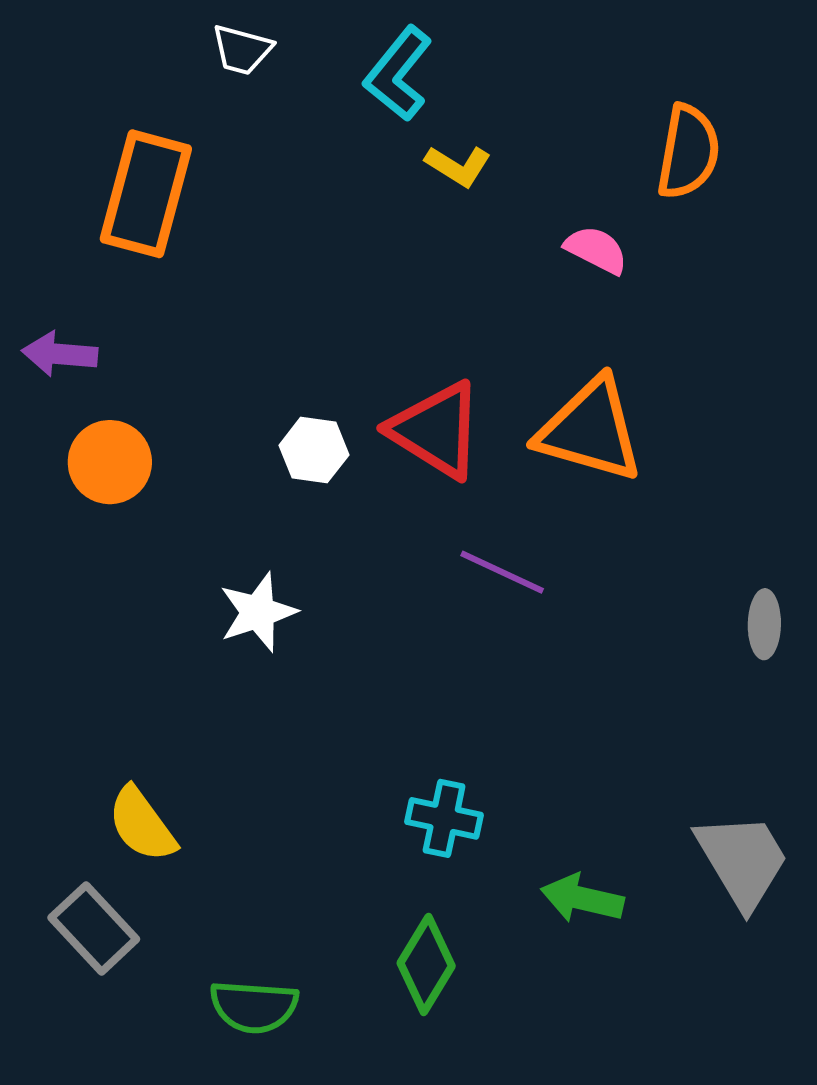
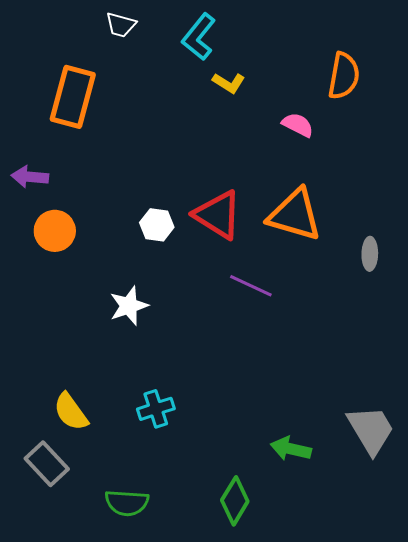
gray ellipse: (764, 624) -> (370, 254), moved
cyan cross: (444, 818) -> (156, 409), moved, turned -30
green diamond: (426, 964) -> (235, 501), moved

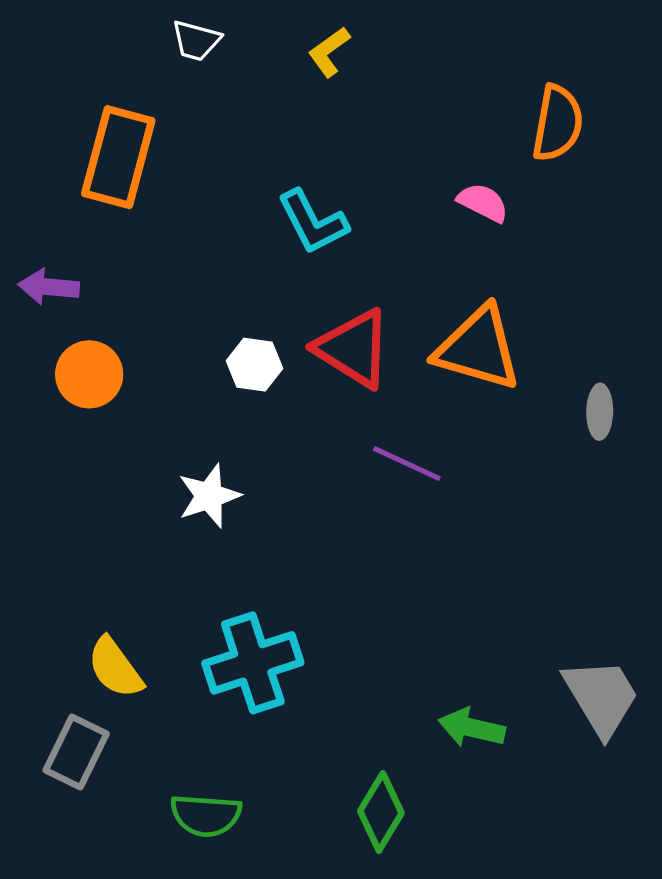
cyan L-shape: (199, 37) -> (313, 222), moved, turned -66
yellow L-shape: (229, 83) -> (329, 52), moved, turned 112
cyan cross: (156, 409) -> (253, 663), size x1.6
gray rectangle: (47, 464) -> (76, 752), turned 69

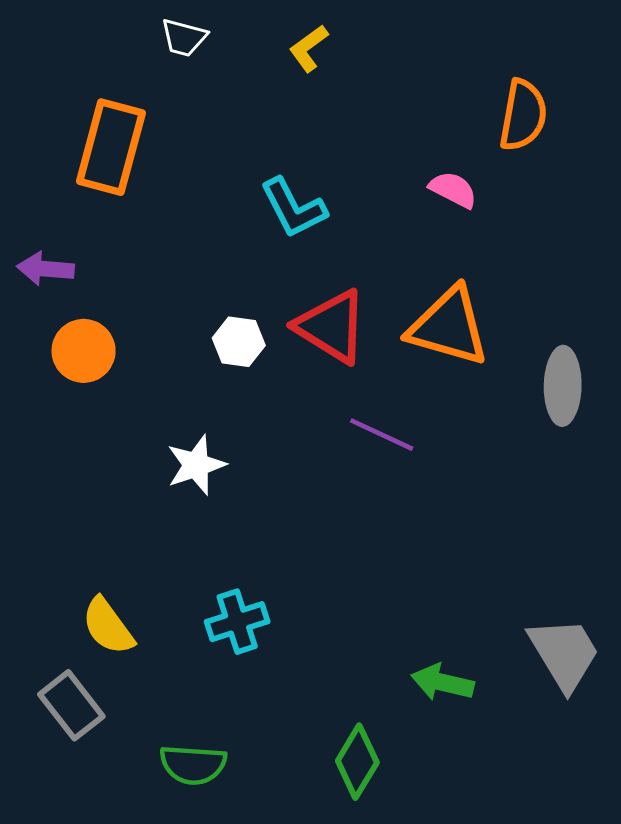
gray ellipse: (600, 412) -> (563, 386), size x1.5
cyan cross: (253, 663) -> (237, 622), size x0.7
gray rectangle: (76, 752) -> (71, 705), turned -64

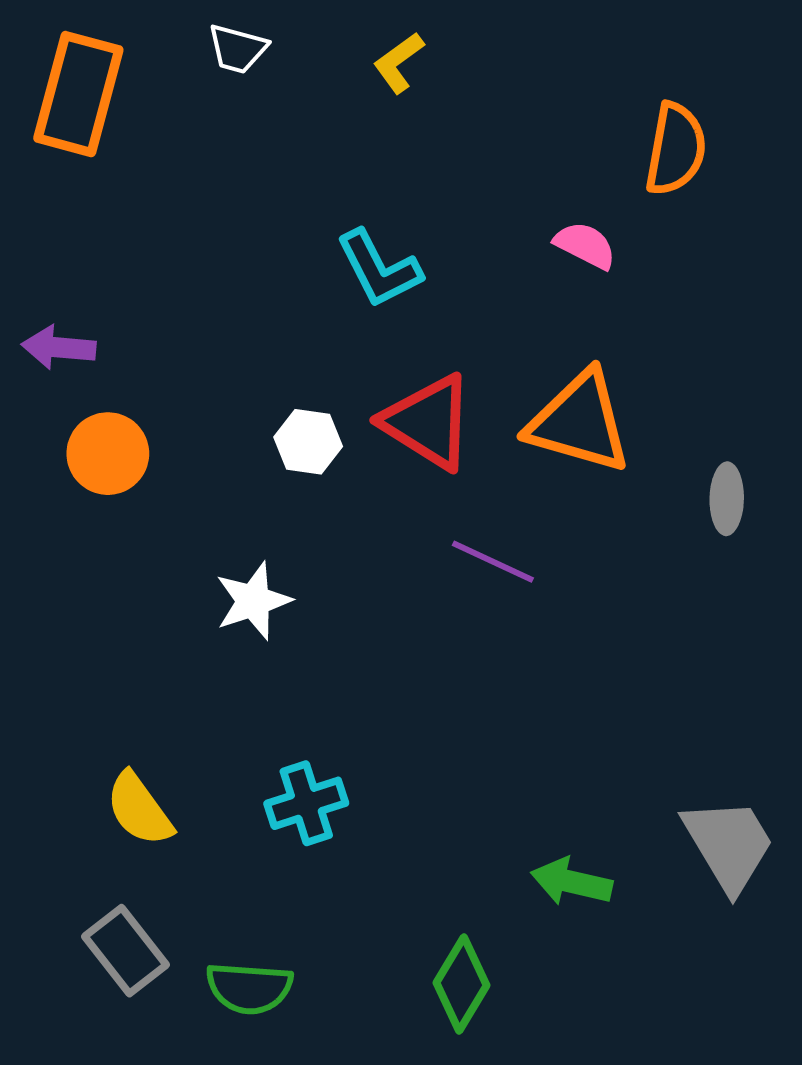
orange rectangle: (111, 147) -> (78, 94), moved
gray ellipse: (563, 386) -> (727, 499), size x0.7
gray rectangle: (71, 705) -> (126, 951), moved

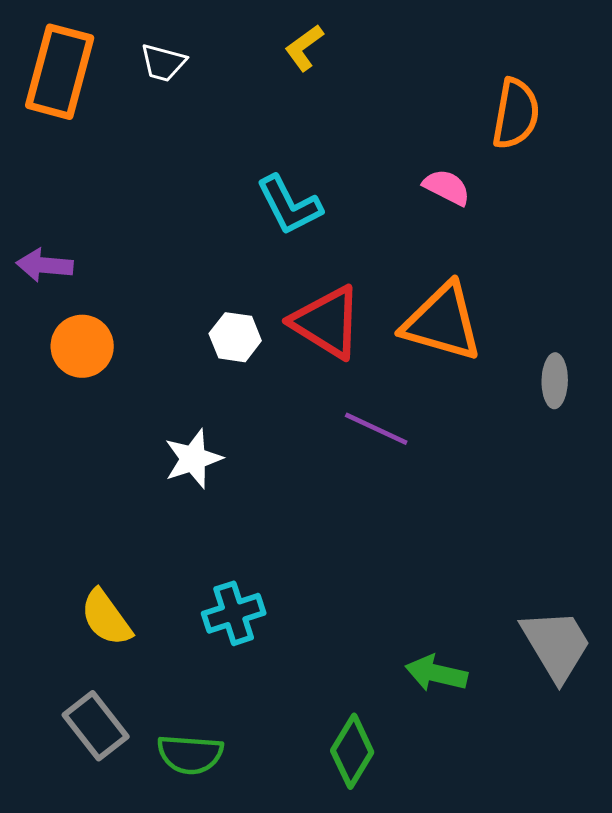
white trapezoid: (237, 49) -> (163, 63), moved

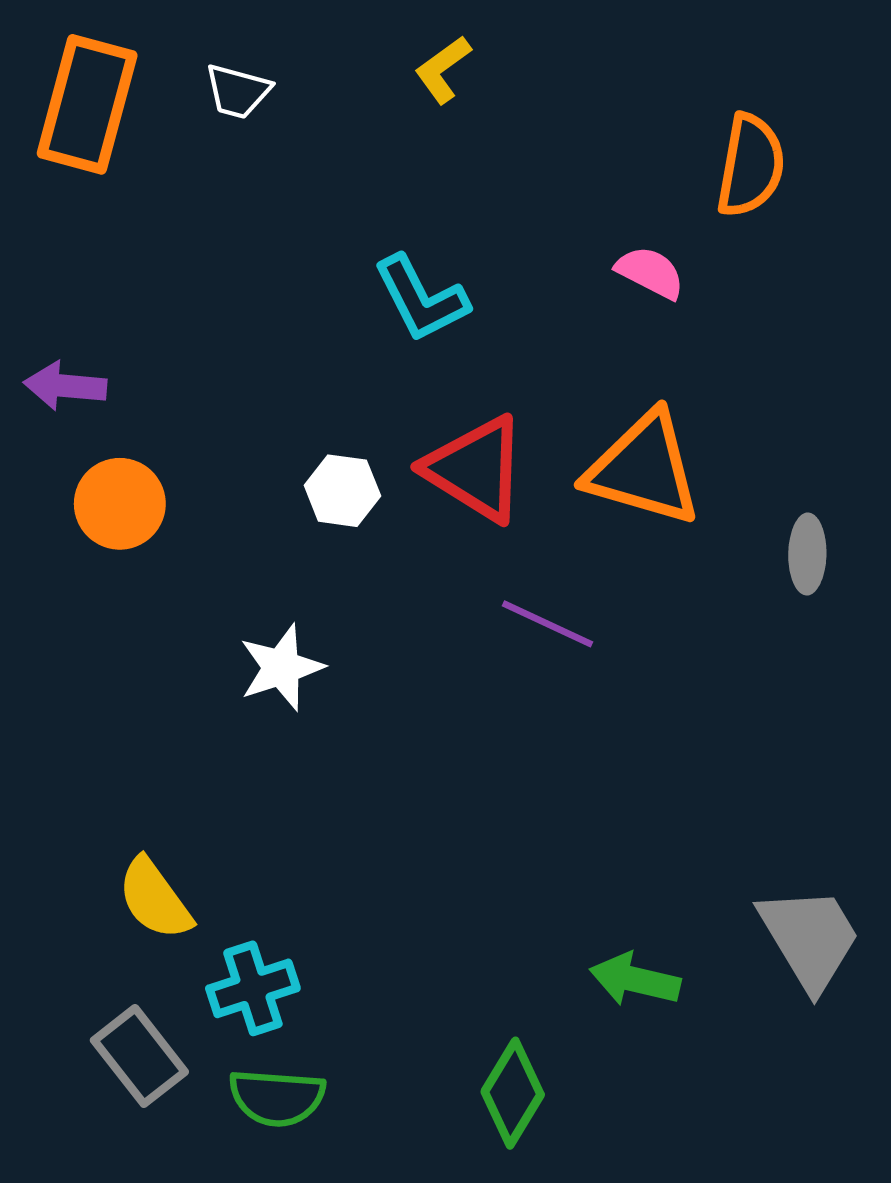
cyan cross: (234, 613) -> (253, 988), moved

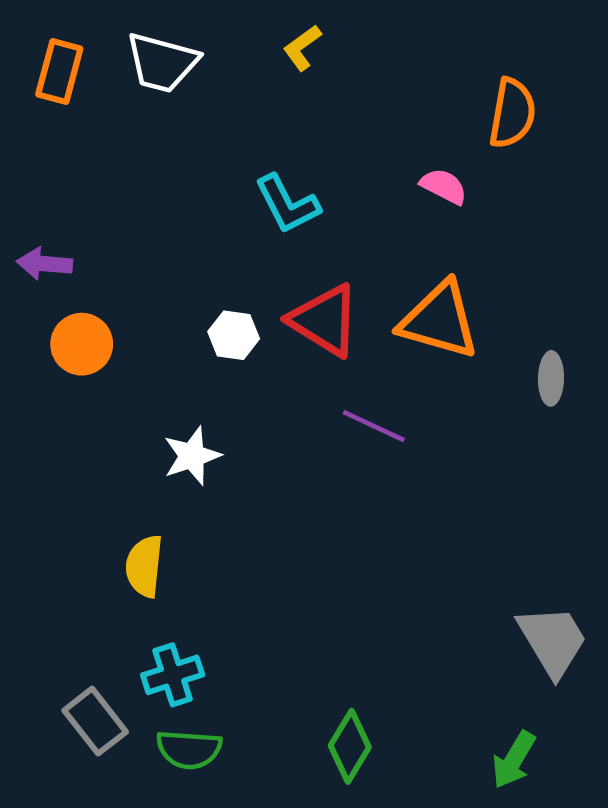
white trapezoid: (238, 91) -> (162, 63), size x1.6
orange rectangle: (87, 104) -> (59, 72), size x0.7
yellow semicircle: (155, 899) -> (144, 566), moved, turned 42
green arrow: (635, 980) -> (514, 760), moved, turned -72

